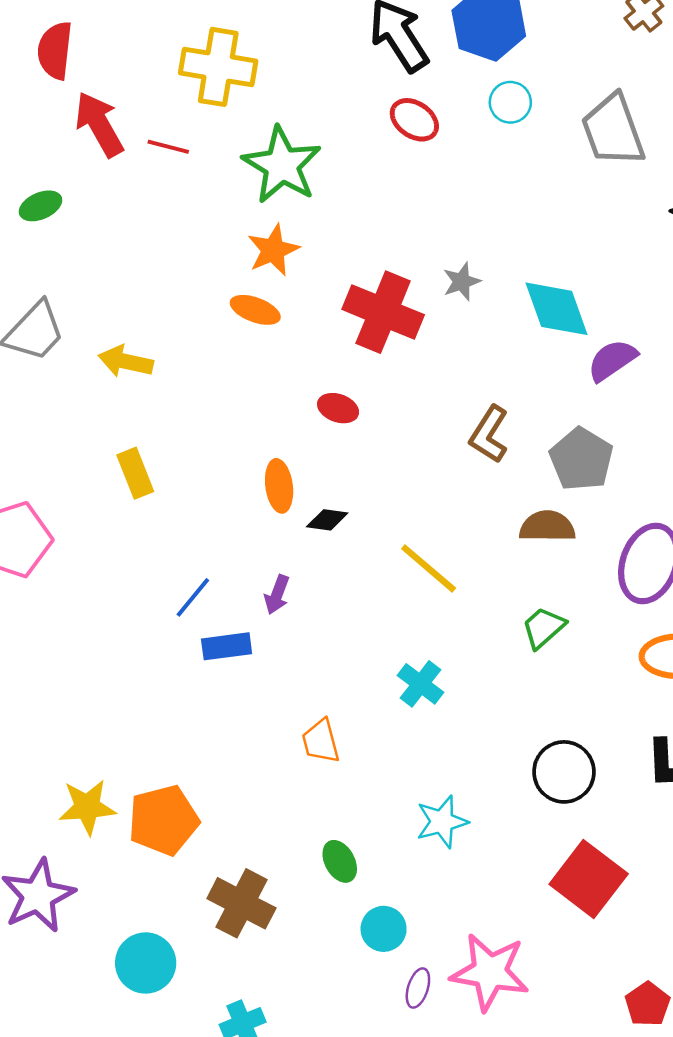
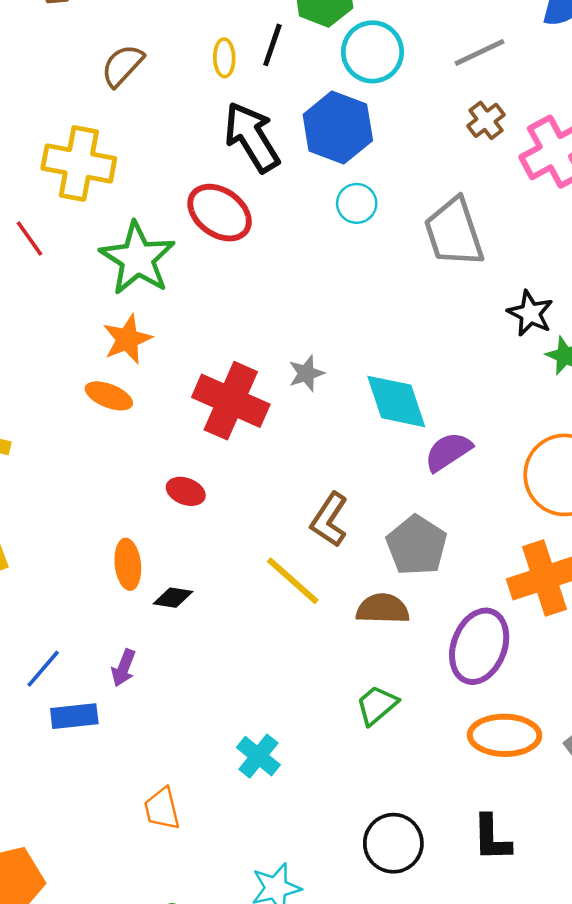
red ellipse: (414, 120) -> (220, 213), moved, size x1.4
red line: (168, 147) -> (30, 238), turned 39
yellow line: (429, 568) -> (293, 581), moved

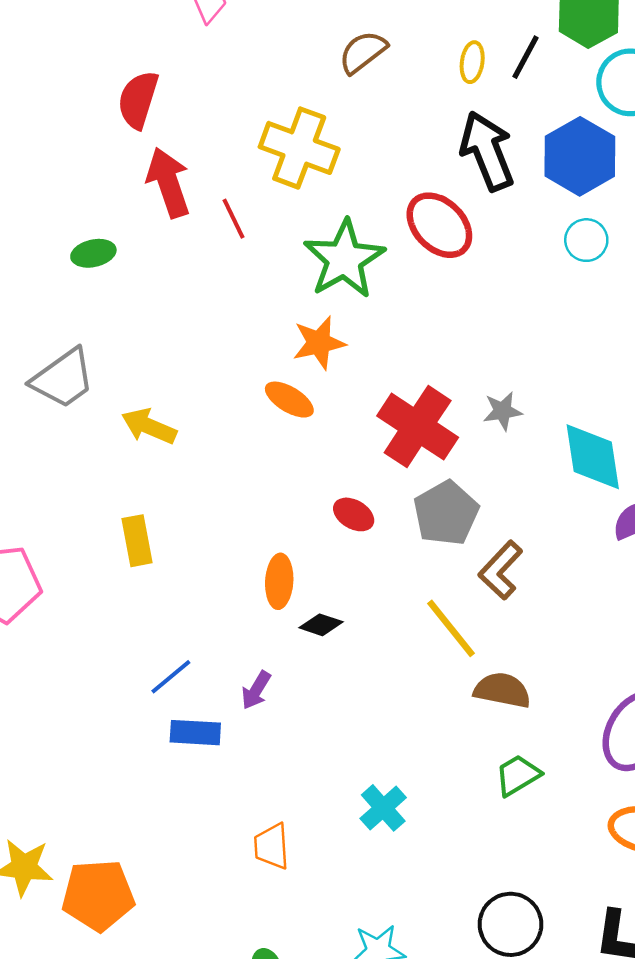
gray pentagon: (417, 545) -> (446, 513), moved
brown semicircle: (383, 609) -> (502, 690), moved

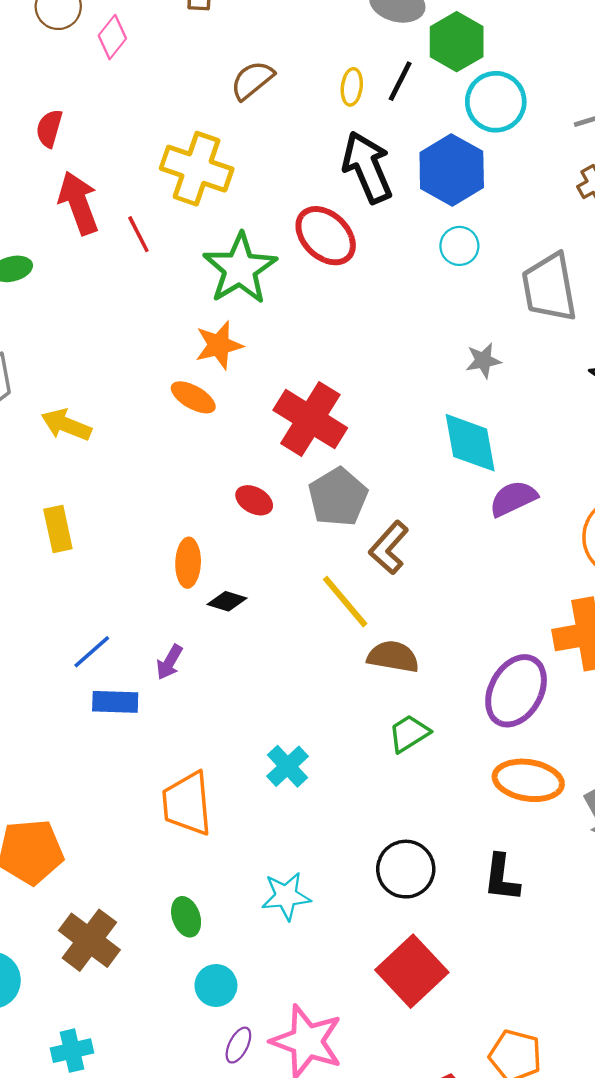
red semicircle: (138, 100) -> (49, 128), size x0.7
gray star: (503, 411) -> (483, 361), moved
orange trapezoid: (272, 846) -> (187, 804), size x1.5

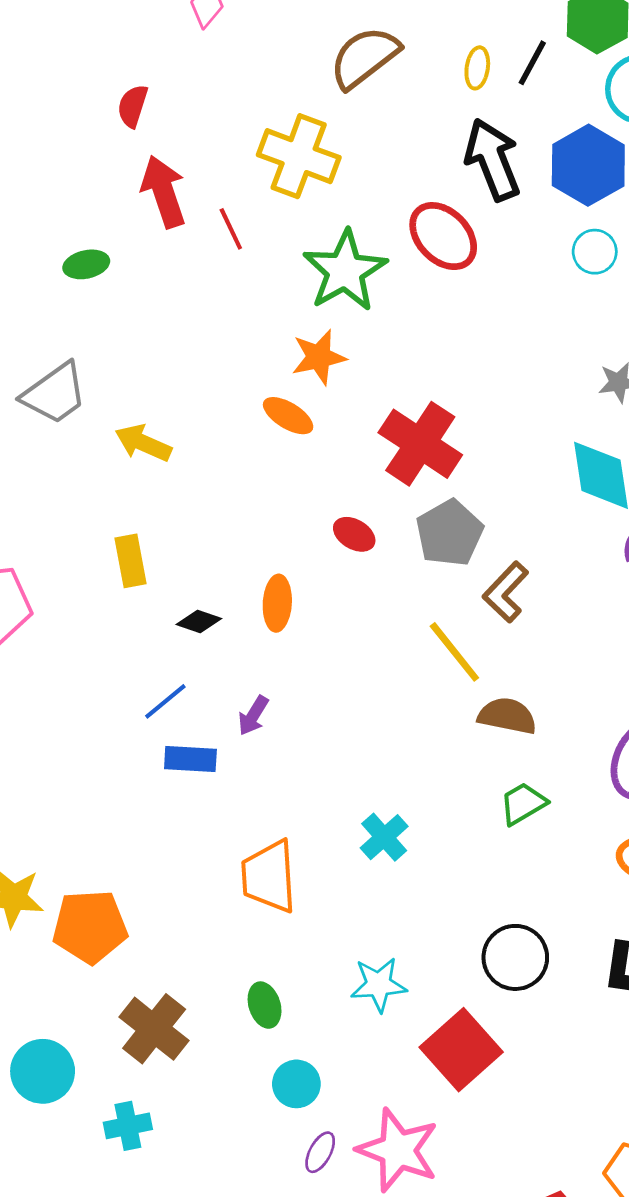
brown semicircle: (252, 80) -> (364, 57), size x1.4
black diamond: (227, 601) -> (199, 621), moved
red square: (412, 971) -> (461, 1050), moved
cyan cross: (72, 1051) -> (128, 1126), moved

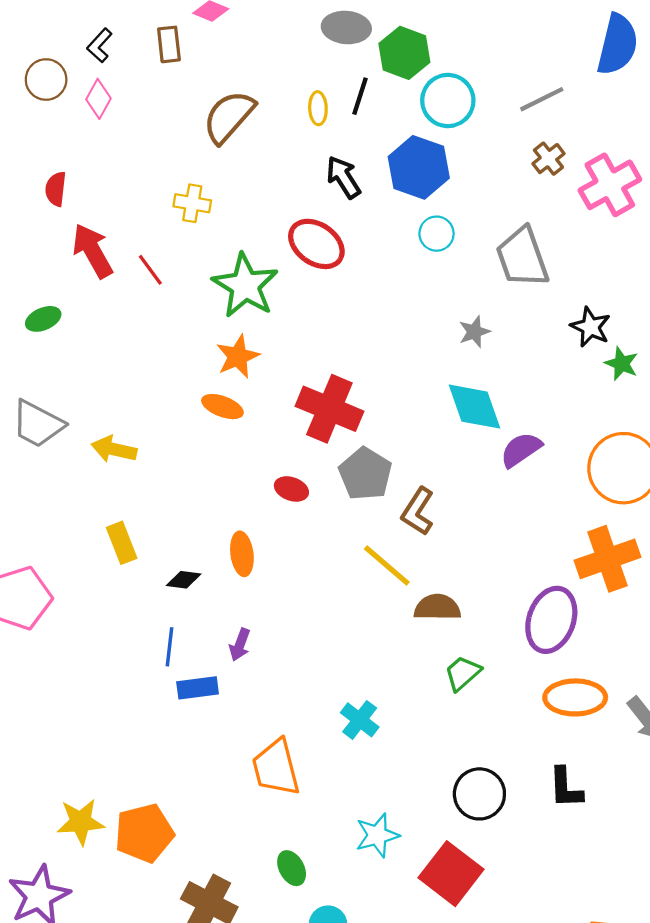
yellow cross: (299, 156) -> (192, 203), size x0.6
black arrow: (493, 160) -> (343, 177), size x0.7
gray trapezoid: (55, 393) -> (38, 424), turned 74
blue line: (165, 701) -> (169, 647), turned -33

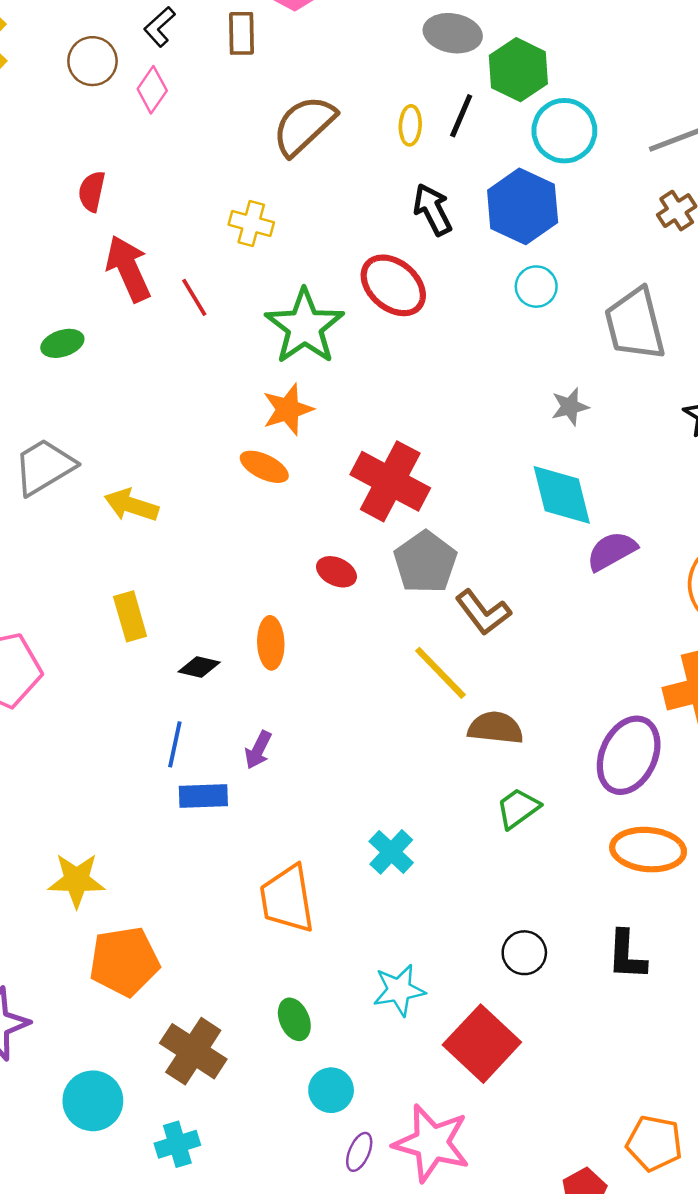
gray trapezoid: (38, 424) -> (44, 467), turned 116
brown L-shape: (418, 511) -> (483, 612), turned -75
black circle: (479, 794) -> (524, 953), size x0.7
yellow star: (81, 822) -> (77, 880), moved

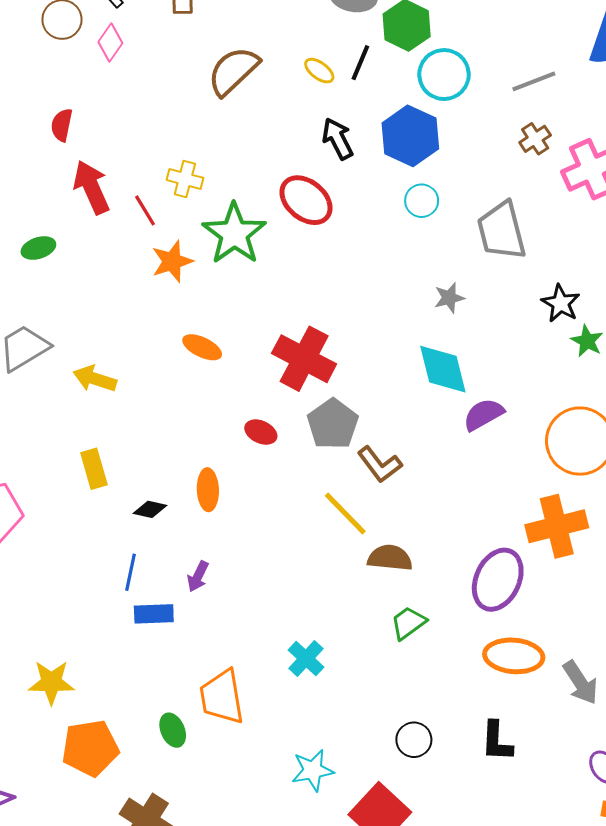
yellow ellipse: (410, 125) -> (319, 71), turned -56
yellow cross: (251, 223) -> (185, 179), moved
orange star: (288, 409) -> (172, 261), moved
green ellipse: (294, 1019) -> (173, 730), moved

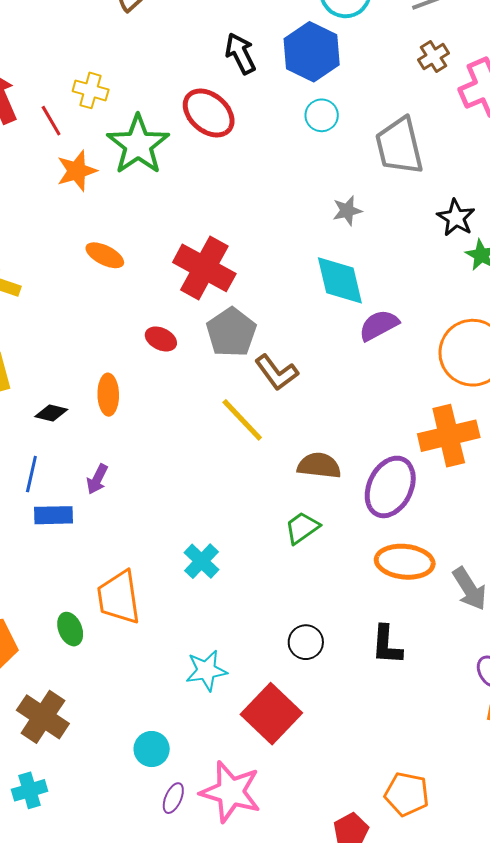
brown semicircle: (390, 558) -> (319, 466), moved

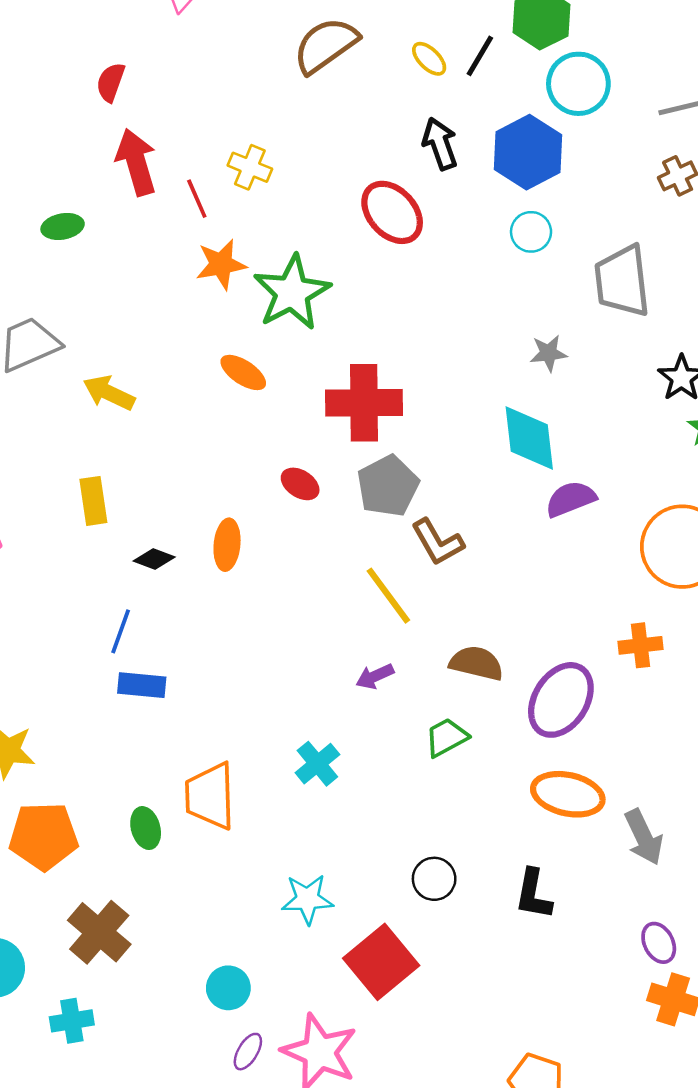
green star: (138, 145) -> (292, 293), moved
red cross: (204, 268) -> (364, 403), turned -36
orange cross: (449, 436) -> (641, 645), size x0.6
purple arrow: (97, 479) -> (375, 676), moved, turned 32

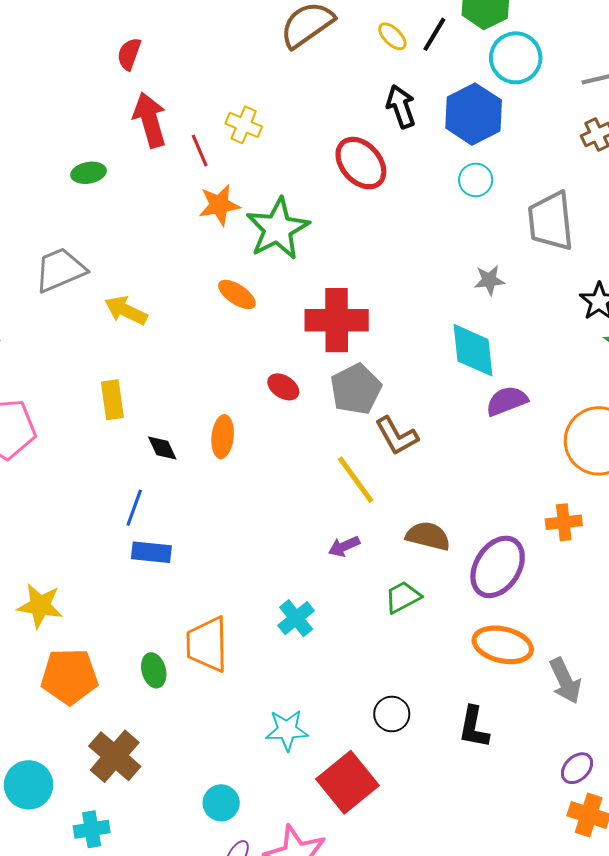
black diamond: (154, 559) -> (162, 448), turned 44
purple ellipse: (659, 943) -> (577, 768), turned 72

